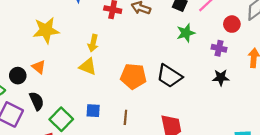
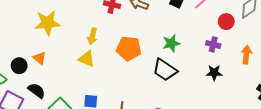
green star: (186, 33) -> (171, 43), moved
orange pentagon: (133, 76) -> (129, 48), moved
black semicircle: (37, 101) -> (37, 91), turned -30

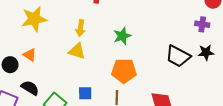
green star: (171, 43) -> (122, 36), moved
orange pentagon: (129, 48) -> (124, 71), moved
black trapezoid: (165, 70) -> (178, 56), moved

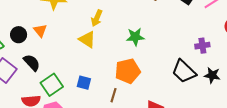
purple cross: (202, 24) -> (202, 46), moved, turned -32
orange pentagon: (124, 71) -> (128, 71), turned -30

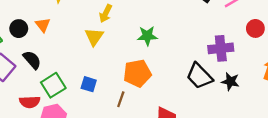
yellow triangle: (87, 39) -> (94, 37), turned 30
purple cross: (202, 46) -> (221, 48), size x1.5

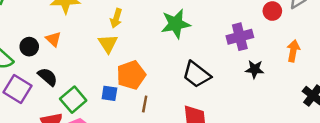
green star: (147, 36) -> (176, 24), moved, size x1.4
orange pentagon: (137, 73) -> (131, 75), moved
black trapezoid: (199, 76) -> (197, 75), moved

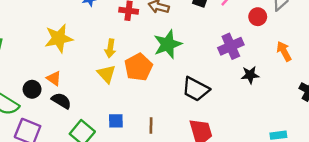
orange arrow: (293, 51) -> (284, 51), turned -30
orange pentagon: (131, 75) -> (138, 67), moved
black semicircle: (48, 77) -> (61, 101), moved

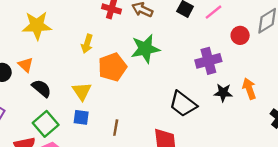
orange arrow: (284, 51) -> (249, 89), moved
yellow triangle: (106, 74) -> (82, 91), moved
black trapezoid: (196, 89) -> (183, 104), moved
black semicircle: (61, 101) -> (41, 88), moved

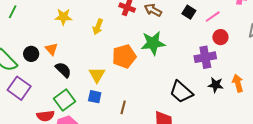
yellow star: (37, 26) -> (63, 17), size x0.7
red circle: (240, 35) -> (220, 37), moved
yellow arrow: (87, 44) -> (98, 27), moved

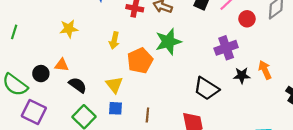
yellow arrow: (98, 27) -> (114, 40), moved
red circle: (220, 37) -> (247, 19), moved
orange triangle: (51, 49) -> (62, 65), turned -32

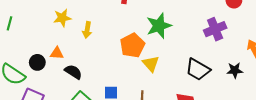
yellow arrow: (114, 40) -> (87, 30), moved
black star: (242, 75) -> (235, 70), moved
yellow triangle: (114, 85) -> (151, 64), moved

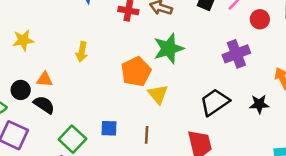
yellow star: (62, 18) -> (23, 40), moved
black trapezoid: (198, 69) -> (215, 102), turned 115
black semicircle: (73, 72) -> (44, 105), moved

